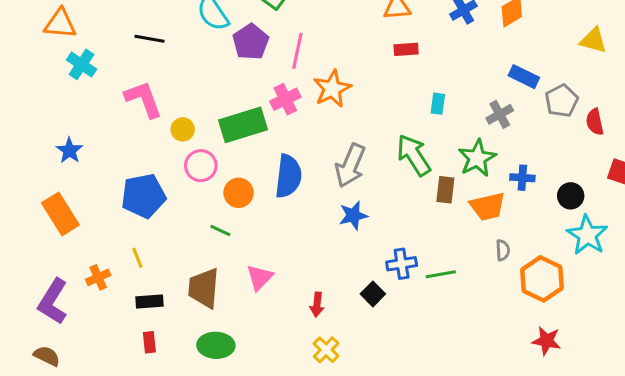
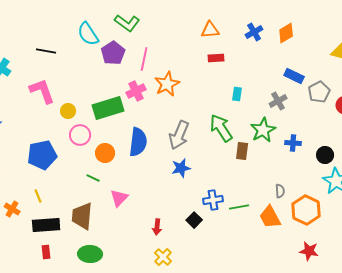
orange trapezoid: (488, 206) -> (270, 217), moved, turned 75
orange cross: (98, 277) -> (12, 209), turned -35
pink triangle: (260, 277) -> (119, 198), moved
black rectangle: (149, 302) -> (46, 225), size x1.5

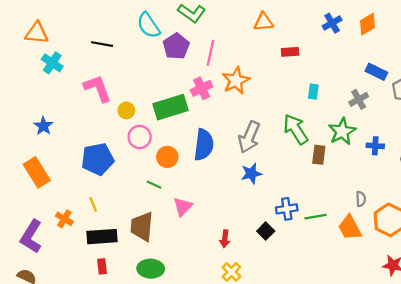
orange triangle: (210, 30) -> (264, 22), moved

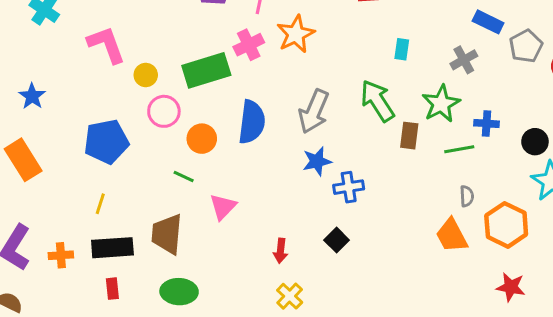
yellow line: (93, 204) -> (100, 204), turned 40
blue cross: (287, 209) -> (349, 187), moved
green line: (316, 217) -> (459, 149), moved
orange cross: (64, 219) -> (61, 255), moved, turned -35

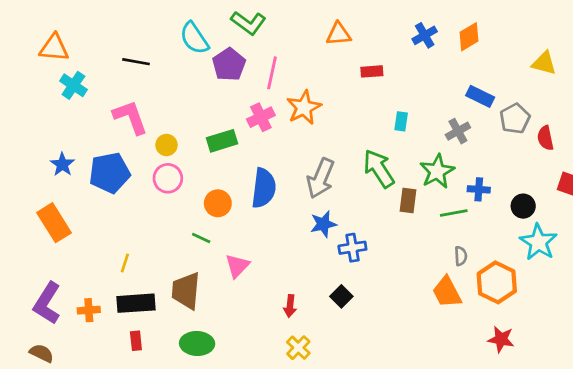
green rectangle: (206, 70) -> (222, 141), size x0.7
pink circle: (164, 111) -> (168, 178), moved
blue pentagon: (106, 142) -> (110, 173), moved

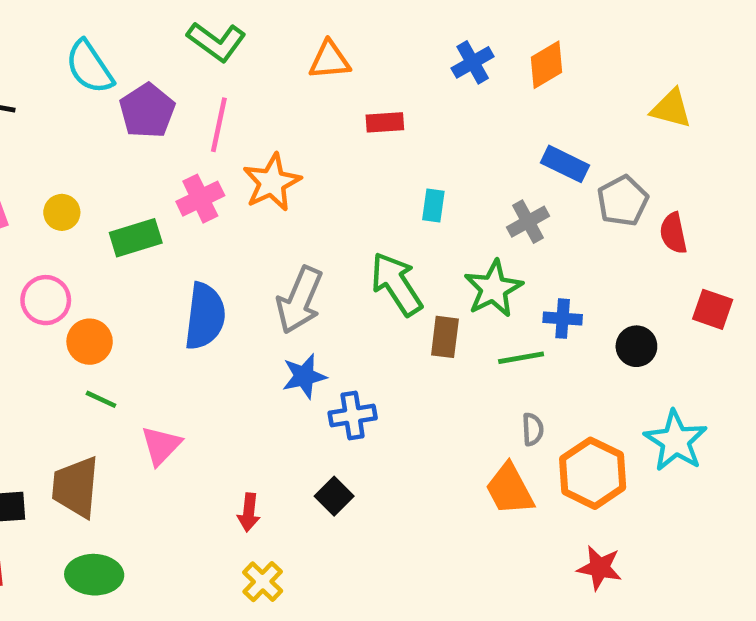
green L-shape: (248, 23) -> (216, 42), moved
yellow circle: (166, 145) -> (62, 212), moved
orange circle: (218, 203) -> (90, 342), moved
cyan star: (538, 242) -> (676, 441), moved

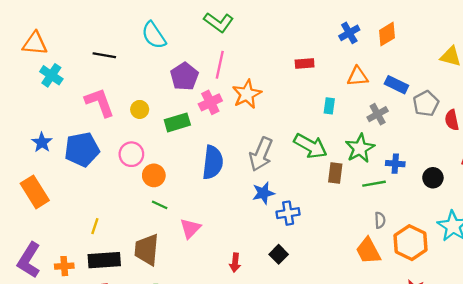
orange triangle: (330, 60) -> (358, 76), moved
purple pentagon: (147, 111) -> (184, 76), moved
green arrow: (396, 284) -> (310, 146), turned 152

